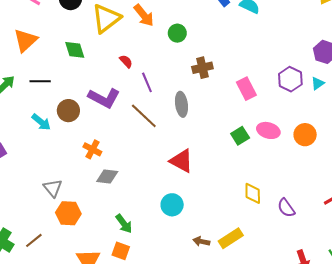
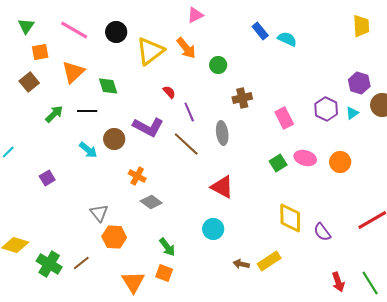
green diamond: (75, 50) -> (108, 86), moved
gray diamond: (107, 177) -> (151, 202), turned 30
yellow diamond: (253, 193) -> (290, 218), size x1.4

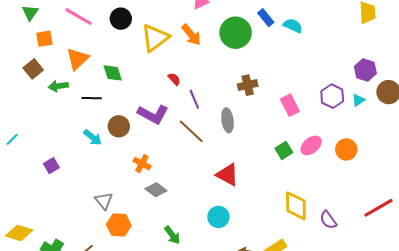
green circle: (218, 65) -> (236, 33), moved, size x1.8
green arrow: (54, 114) -> (58, 86), moved, turned -144
pink ellipse: (305, 158) -> (311, 145), turned -55

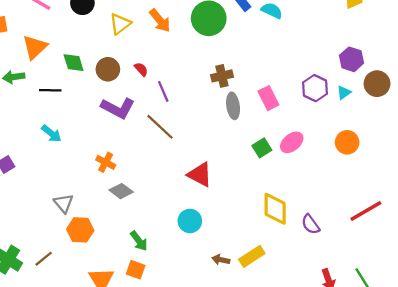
yellow triangle: (155, 38) -> (120, 24), size x0.7
gray ellipse: (227, 120) -> (233, 106), moved
brown circle: (119, 126) -> (108, 69), moved
orange circle: (346, 149) -> (347, 142), moved

